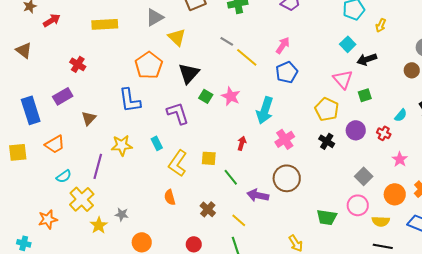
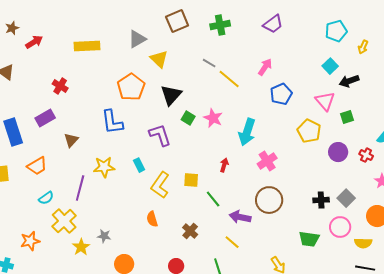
blue pentagon: (287, 72) -> (281, 94), moved
black cross: (327, 141) -> (321, 200), moved, turned -35
yellow line: (239, 220) -> (232, 242), moved

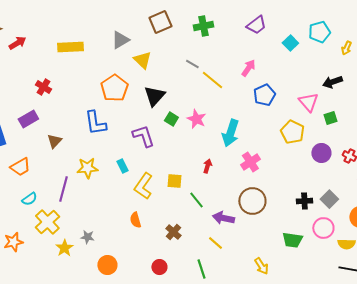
cyan square: (330, 66) -> (290, 43), moved

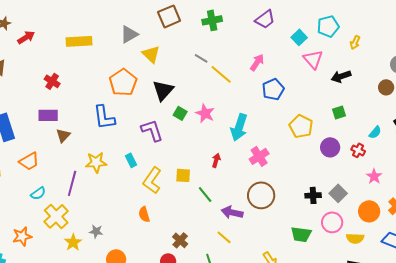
pink triangle: (308, 102) -> (313, 59), moved
purple rectangle: (28, 119) -> (48, 115), moved, turned 30
brown cross: (173, 232) -> (180, 240), moved

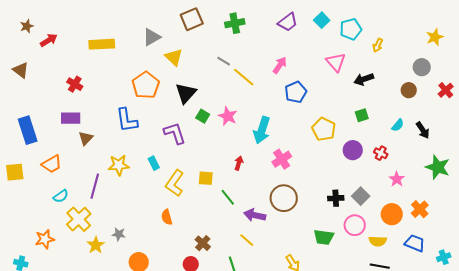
cyan square: (299, 37) -> (322, 20), moved
cyan semicircle: (375, 132) -> (398, 125), moved

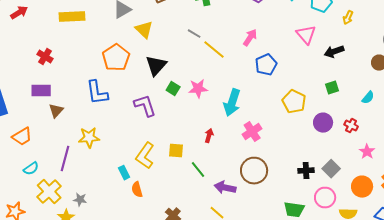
pink star: (228, 116) -> (198, 89), turned -30
cyan rectangle: (154, 163) -> (124, 173), moved
gray star: (119, 234) -> (80, 200), moved

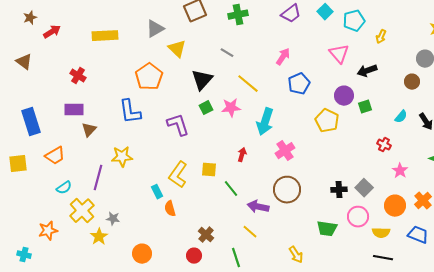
yellow line: (214, 50) -> (248, 84), moved
black triangle: (156, 66) -> (202, 80), moved
green square: (173, 89) -> (206, 108), turned 32
purple circle: (323, 123) -> (344, 96), moved

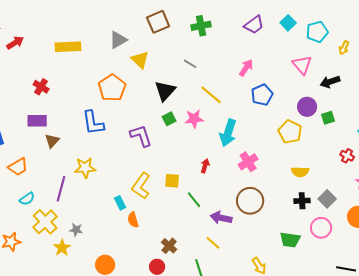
yellow semicircle: (381, 233) -> (300, 172), moved

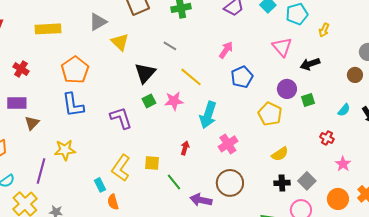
orange pentagon: (112, 88) -> (75, 70), moved
yellow semicircle: (300, 172) -> (280, 154), turned -36

